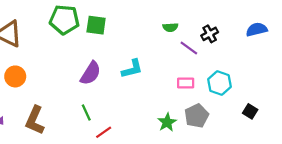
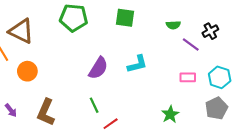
green square: (96, 25) -> (125, 18), moved
gray pentagon: (197, 116) -> (216, 108), moved

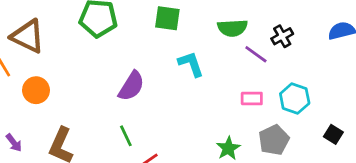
green semicircle: (173, 25) -> (232, 28), size x1.5
cyan L-shape: (137, 64) -> (191, 64), moved, turned -95
gray pentagon: (216, 108) -> (274, 140), moved

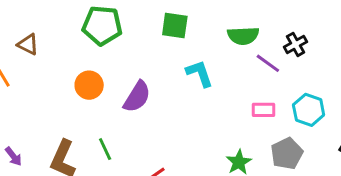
brown triangle: (28, 36) -> (28, 44), size x0.6
orange circle: (36, 90) -> (89, 85), moved
green line: (126, 136) -> (105, 149), moved

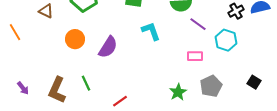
brown triangle: (28, 44) -> (46, 11), moved
black cross: (296, 44) -> (236, 11), moved
cyan hexagon: (309, 110) -> (226, 40), moved

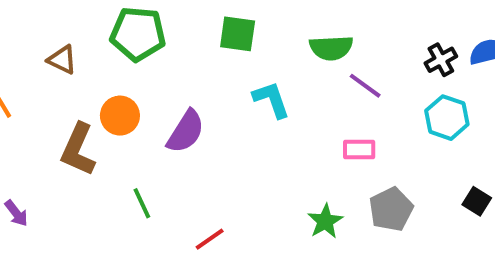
cyan hexagon: (226, 40) -> (447, 118), moved
brown L-shape: (57, 90) -> (78, 149), moved

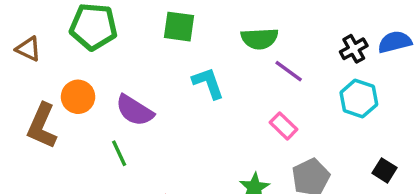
purple semicircle: (186, 132) -> (135, 110), turned 90
pink rectangle: (359, 149) -> (283, 126), turned 44
green line: (142, 203) -> (119, 153), moved

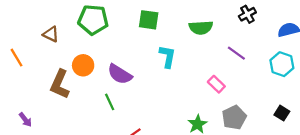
black cross: (354, 49) -> (247, 14), moved
purple line: (289, 71) -> (236, 53), moved
cyan L-shape: (208, 83) -> (167, 56), turned 30
cyan hexagon: (359, 98) -> (282, 64), moved

